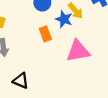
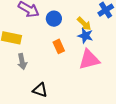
blue star: (64, 19) -> (85, 36), moved

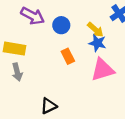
gray arrow: (22, 62) -> (17, 72), moved
black triangle: (40, 90) -> (49, 106), turned -42

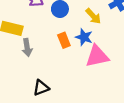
blue star: (97, 43) -> (84, 37), moved
gray arrow: (17, 72) -> (27, 47), moved

